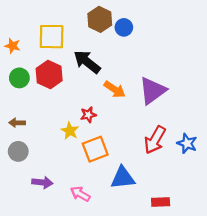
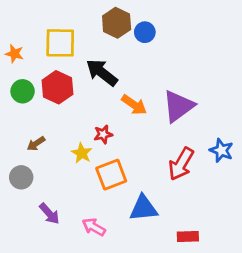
brown arrow: (17, 123) -> (36, 144), moved, turned -35
blue star: (187, 143) -> (221, 150), moved
purple arrow: (42, 182) -> (49, 214), turned 42

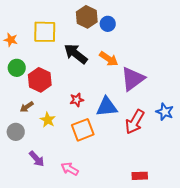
red hexagon: (57, 87) -> (40, 80), moved
orange arrow: (134, 105) -> (109, 59), moved
yellow star: (82, 153) -> (48, 120), moved
blue triangle: (143, 208) -> (107, 107), moved

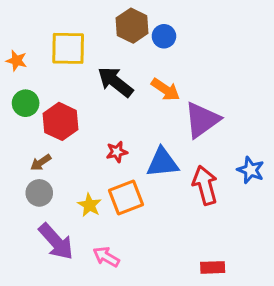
yellow star: (48, 120) -> (89, 205), moved
red arrow: (135, 122) -> (205, 185), turned 135
gray circle: (16, 132) -> (39, 193), moved
purple arrow: (37, 159) -> (56, 242), size x1.5

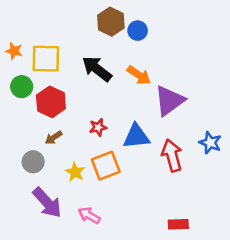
yellow square: (68, 48) -> (46, 59), moved
brown arrow: (41, 162) -> (54, 138), moved

